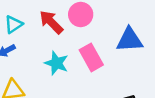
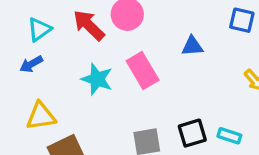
blue triangle: (129, 40) -> (192, 46), size x0.6

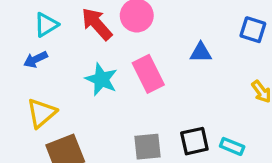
yellow triangle: (41, 116) -> (42, 113), turned -36

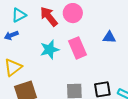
cyan star: (101, 79) -> (50, 50), turned 30

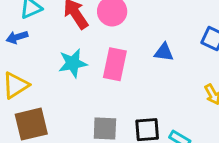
pink rectangle: (78, 48) -> (115, 64), turned 30

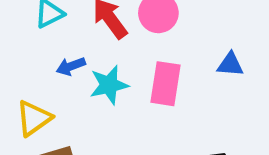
blue arrow: (17, 37) -> (71, 66), moved

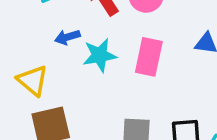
yellow triangle: (34, 118) -> (33, 80), turned -48

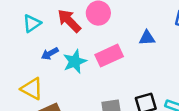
pink rectangle: (149, 57) -> (109, 56), turned 65

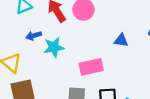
pink rectangle: (109, 56) -> (91, 67), moved

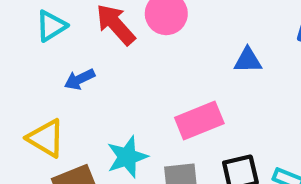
cyan star: (54, 47) -> (127, 157), moved

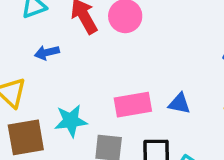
blue triangle: (248, 60) -> (179, 104), moved

